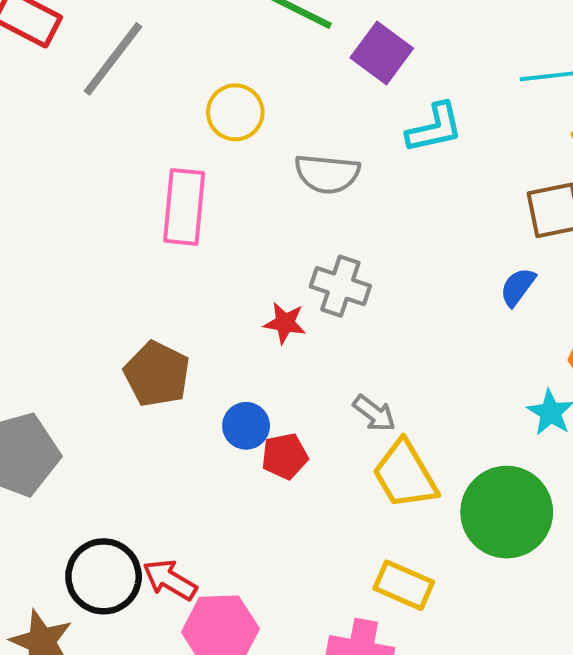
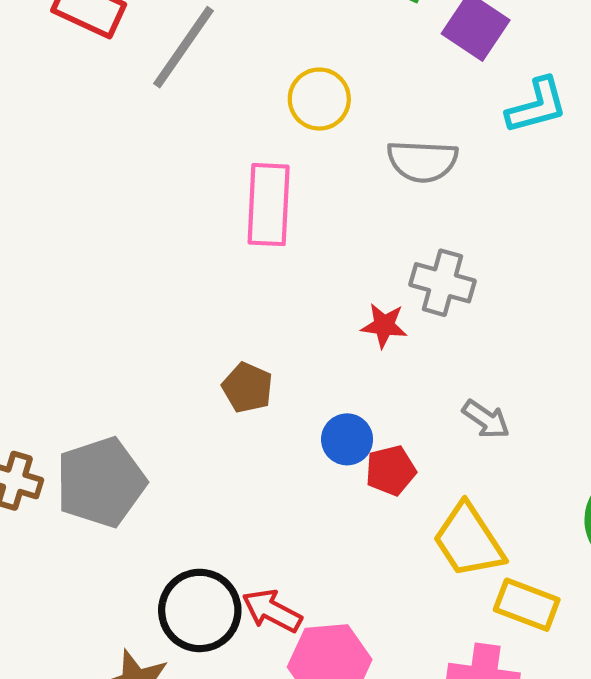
brown pentagon: (157, 374) -> (247, 388), size x0.7
yellow trapezoid: (405, 475) -> (469, 541), moved

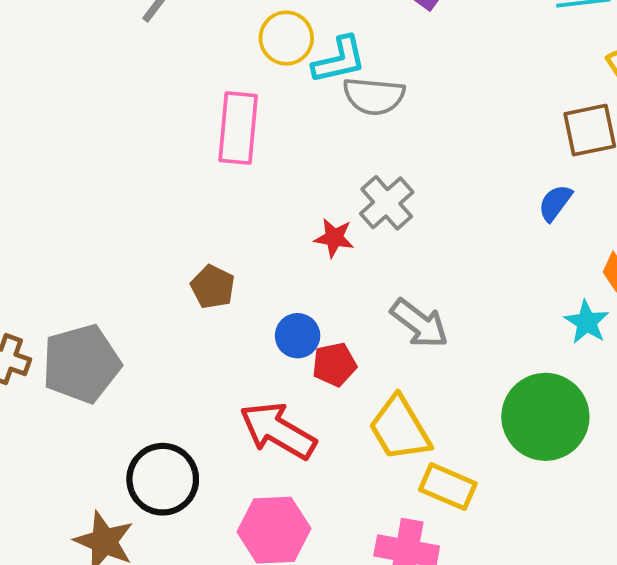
cyan L-shape: (537, 106) -> (339, 60), moved
gray cross: (443, 283) -> (387, 203), turned 30
gray arrow: (486, 419) -> (419, 323), size x1.4
red arrow: (272, 611) -> (278, 431), moved, size x1.5

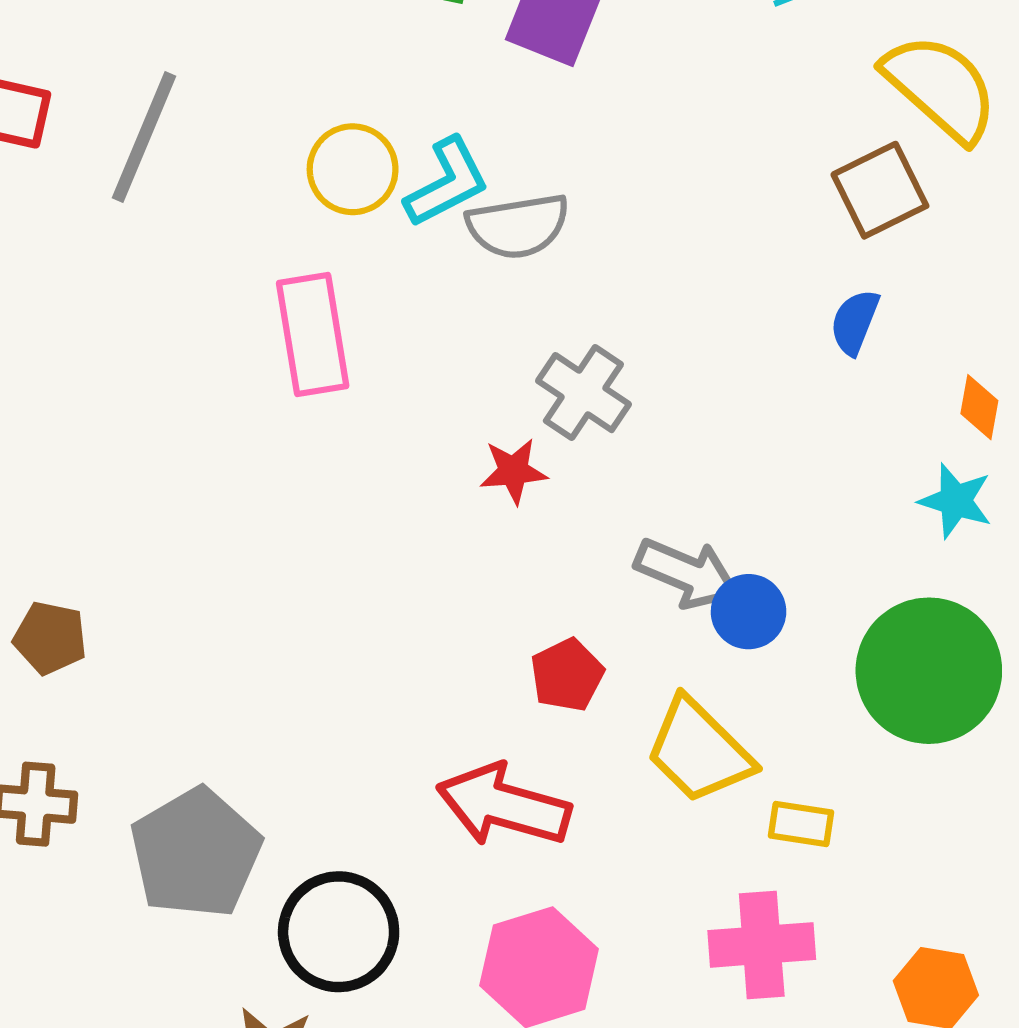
brown pentagon: (213, 287) -> (50, 638), moved
blue circle: (298, 336) -> (749, 612), moved
gray pentagon: (81, 364) -> (196, 853), moved
yellow rectangle: (448, 487) -> (801, 824), size x0.7

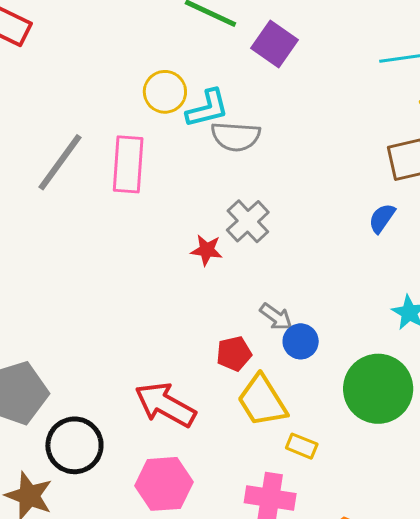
gray line: (144, 137) -> (60, 162), moved
gray arrow: (687, 573) -> (276, 317), size x0.7
red pentagon: (567, 675) -> (234, 353), moved

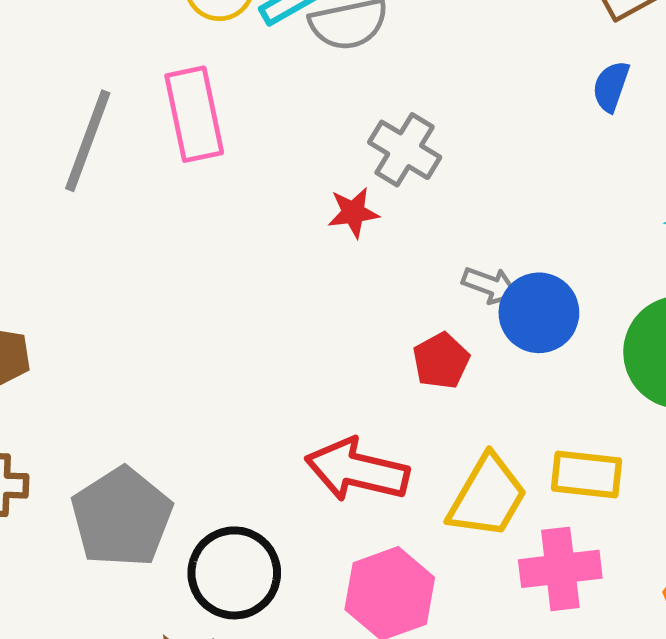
blue circle: (301, 341) -> (539, 313), size x1.4
yellow trapezoid: (262, 401) -> (487, 497), moved, turned -102
yellow rectangle: (302, 446) -> (587, 475), size x1.4

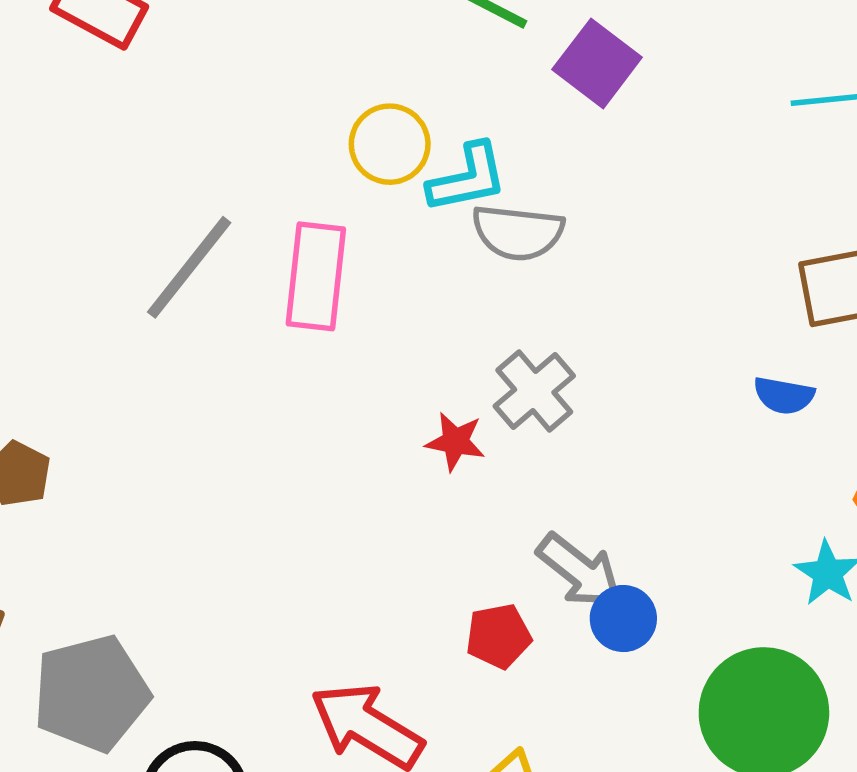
blue semicircle: (611, 86) -> (784, 395), turned -117
gray arrow: (490, 285) -> (580, 571), size x1.4
blue circle: (539, 313) -> (623, 619), size x0.7

